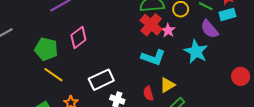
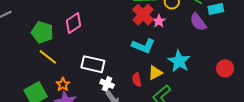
cyan star: (196, 52) -> (179, 61), moved
white rectangle: (101, 80) -> (93, 64), turned 35

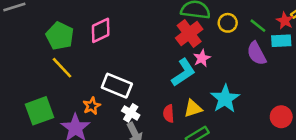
pink star: (159, 21) -> (202, 58), moved
cyan L-shape: (143, 46) -> (183, 73), turned -65
orange star: (63, 84) -> (92, 106), moved

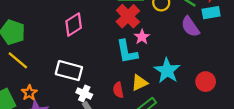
pink diamond: (101, 30) -> (74, 25), moved
cyan L-shape: (183, 73) -> (127, 52), turned 120
orange star: (92, 106) -> (29, 93), moved
red circle: (281, 117) -> (206, 82), moved

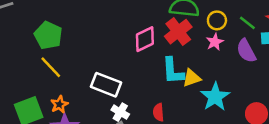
pink diamond: (74, 25) -> (145, 39), moved
pink star: (142, 37) -> (215, 42), moved
yellow triangle: (139, 83) -> (192, 78), moved

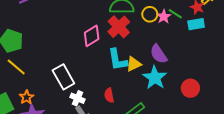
pink star: (215, 42) -> (164, 17), moved
purple semicircle: (246, 51) -> (159, 54), moved
white rectangle: (106, 85) -> (63, 77), turned 45

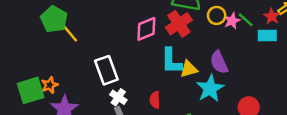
yellow line: (16, 67) -> (69, 32), moved
orange star: (26, 97) -> (50, 85), moved

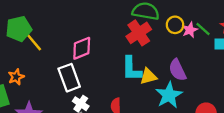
green pentagon: (54, 19) -> (19, 29), turned 30
pink diamond: (146, 29) -> (82, 48), moved
orange star: (50, 85) -> (16, 77), moved

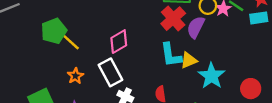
purple semicircle: (177, 70) -> (196, 27), moved, turned 60
orange star: (16, 77) -> (75, 76), moved

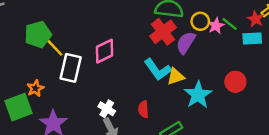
cyan L-shape: (171, 55) -> (158, 70), turned -32
white rectangle: (110, 72) -> (71, 68), moved, turned 36
orange star: (75, 76) -> (35, 88), moved
red circle: (251, 89) -> (235, 82), moved

